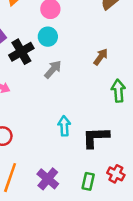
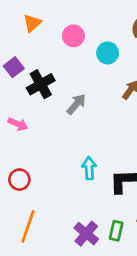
cyan circle: (48, 37) -> (108, 53), moved
purple cross: (48, 179) -> (86, 234), moved

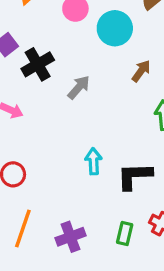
cyan circle: (108, 53) -> (115, 28), size x1.4
purple cross: (86, 234) -> (70, 237), moved, turned 30

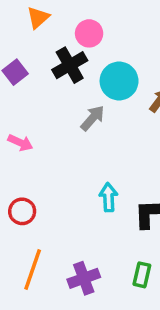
cyan circle: (115, 28) -> (119, 81), moved
black cross: (38, 64) -> (70, 65), moved

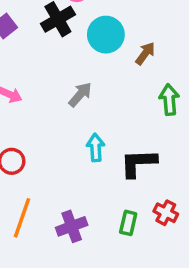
gray arrow: (93, 118) -> (80, 95), moved

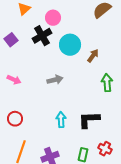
gray arrow: (80, 95) -> (55, 80), turned 35
cyan arrow: (96, 148) -> (61, 120), moved

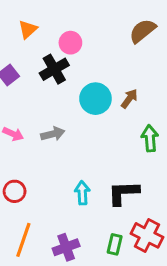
cyan circle: (70, 45) -> (95, 99), moved
gray arrow: (55, 80) -> (53, 134), moved
red cross: (105, 149) -> (147, 235), size x1.5

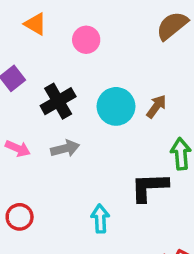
orange triangle: (28, 29) -> (35, 24), turned -48
black cross: (54, 69) -> (58, 101), moved
black L-shape: (123, 193) -> (149, 187), moved

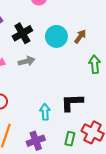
black L-shape: (149, 187) -> (72, 102), moved
cyan arrow: (100, 219) -> (45, 112), moved

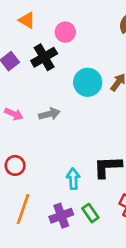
black cross: (22, 33) -> (44, 57), moved
green rectangle: (70, 139) -> (90, 213), moved, turned -48

